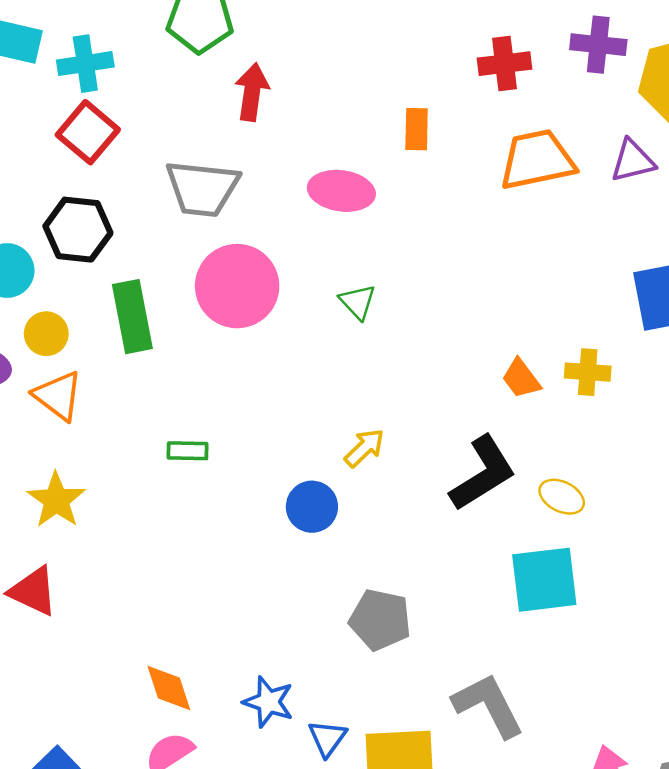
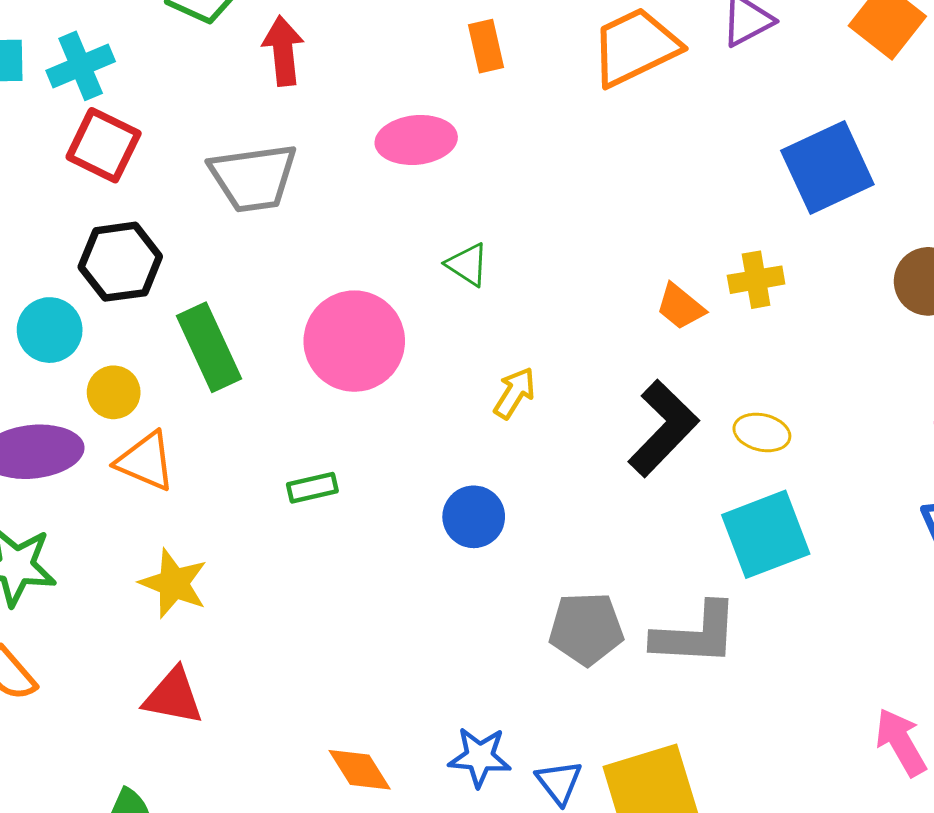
pink circle: (237, 286) -> (354, 341), moved
yellow arrow: (364, 448) -> (515, 393), moved
gray L-shape: (488, 705) -> (696, 634), moved, turned 134

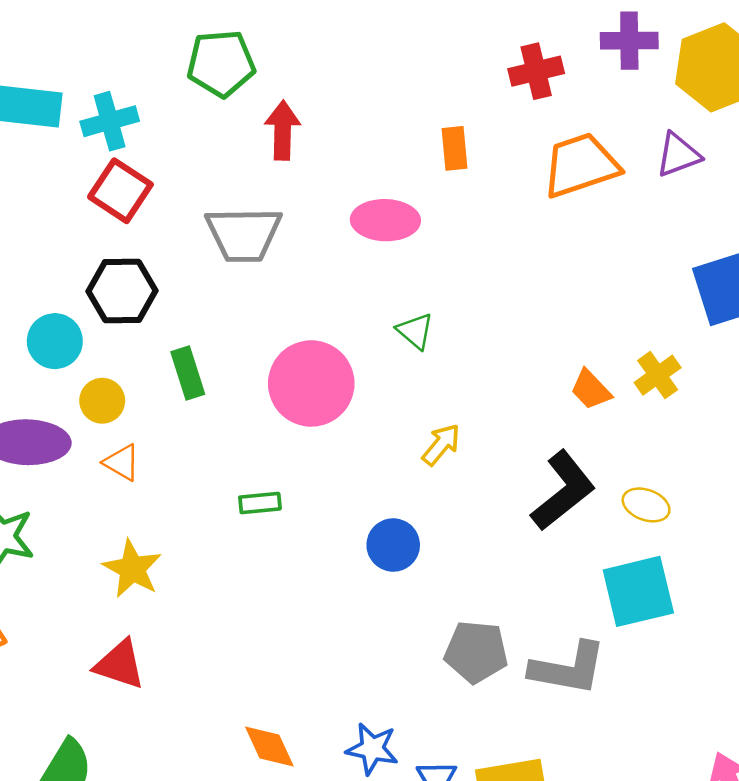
yellow cross: (756, 280) -> (658, 375), turned -33
green rectangle: (209, 347) -> (188, 373), size x0.7
orange triangle: (146, 461) -> (122, 462), size x0.7

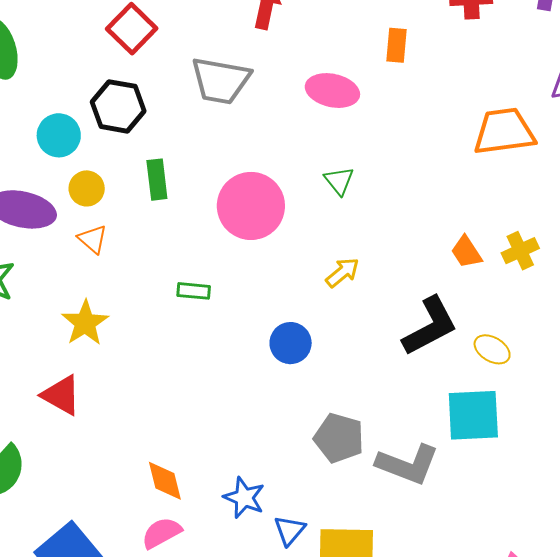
orange trapezoid: (581, 165) -> (504, 131), moved

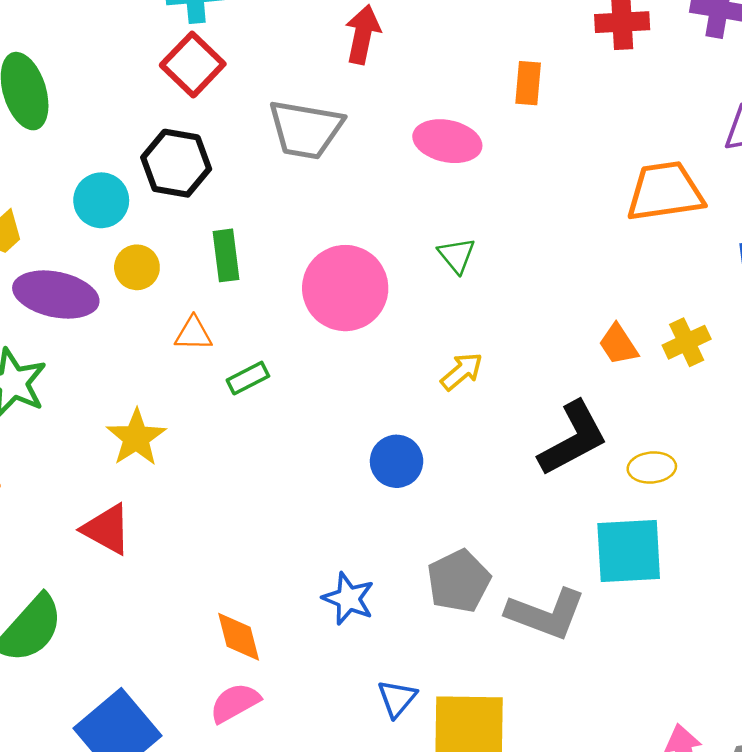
orange triangle: (93, 239) -> (193, 334), moved, turned -40
green rectangle: (194, 291) -> (248, 378), moved, turned -32
yellow ellipse: (492, 349) -> (652, 468), turned -36
gray pentagon: (339, 438) -> (459, 581), turned 30
blue star: (244, 498) -> (348, 599), moved

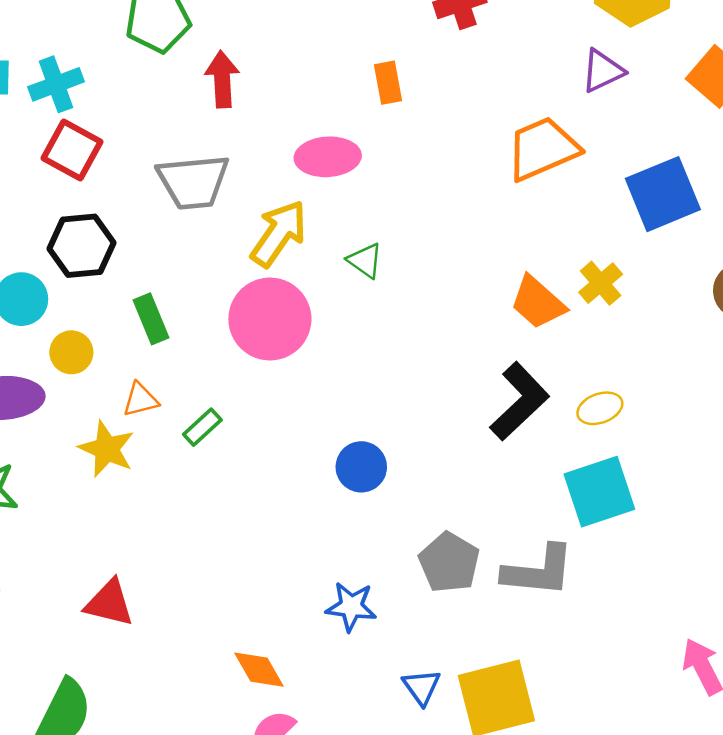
orange trapezoid: (618, 344) -> (538, 302), size x1.4
yellow arrow: (462, 371) -> (279, 233), moved, size x1.6
yellow star: (136, 438) -> (107, 449), moved

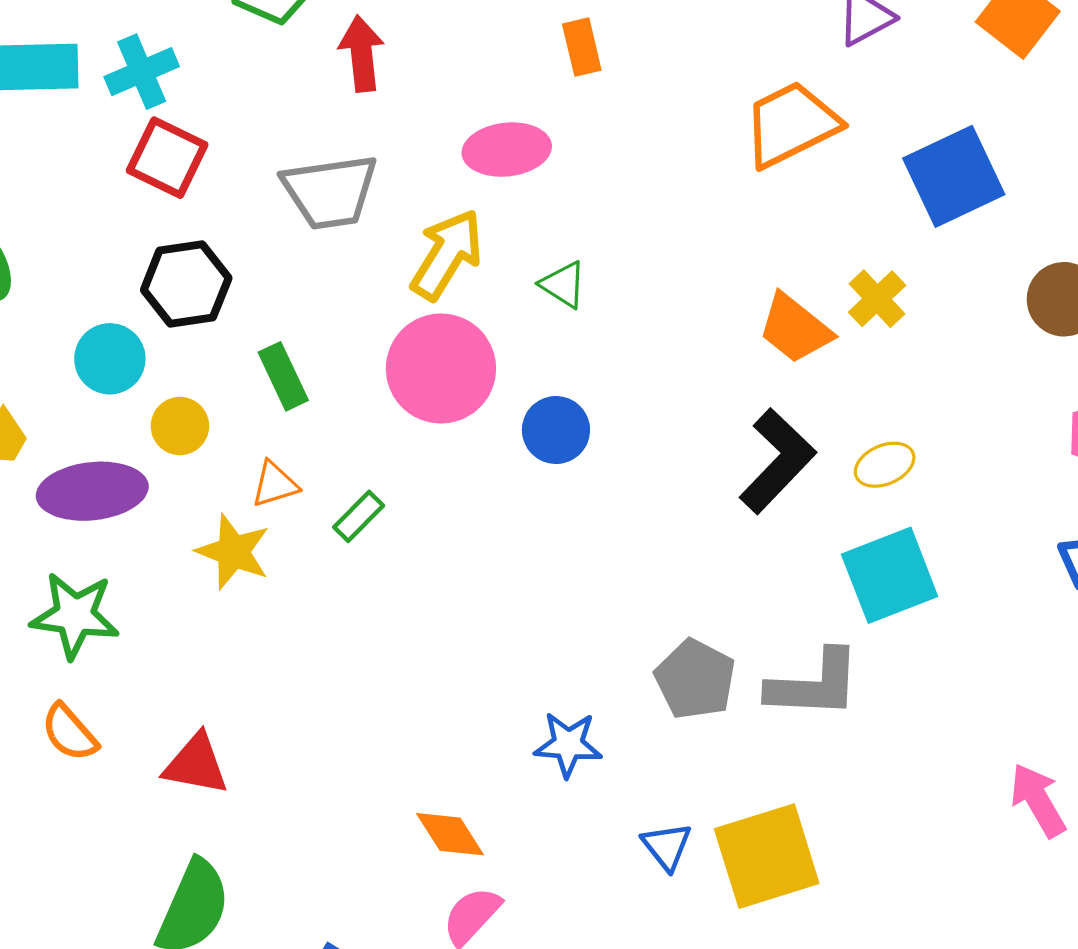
blue circle: (361, 467) -> (556, 430), moved
red triangle: (109, 603) -> (196, 764), moved

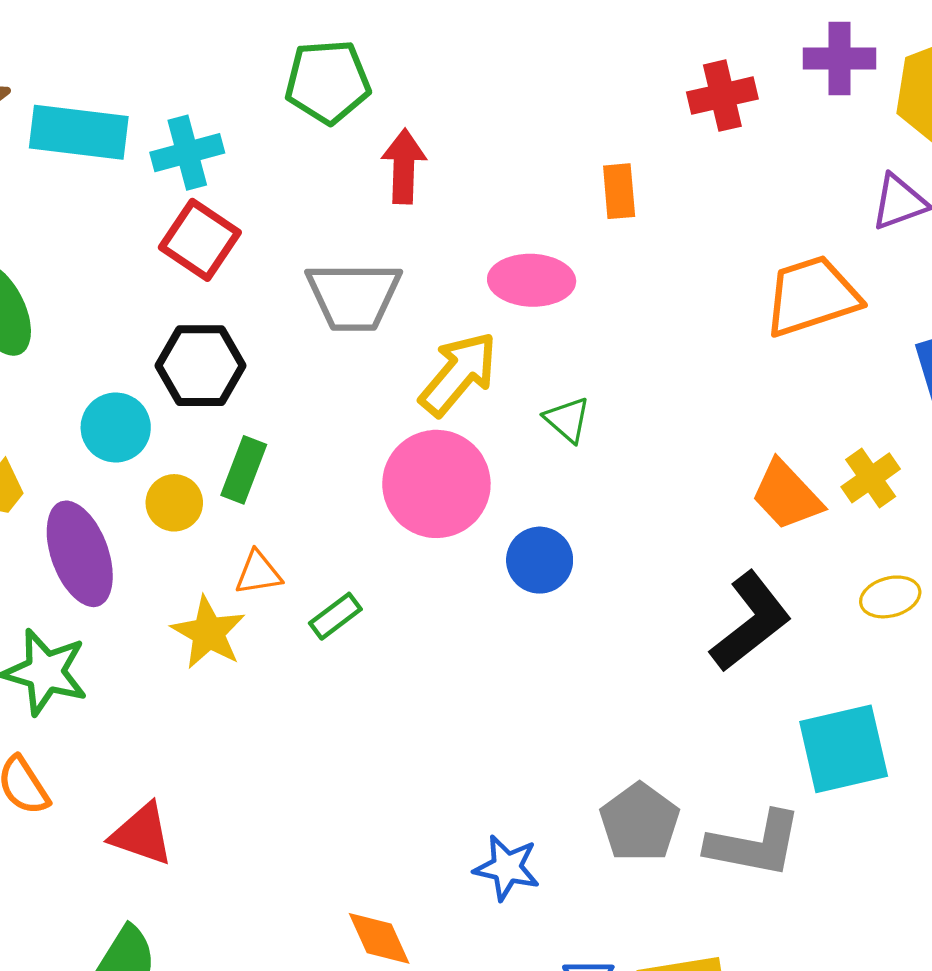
green rectangle: (283, 376) -> (244, 470), moved, turned 38
yellow ellipse: (885, 465) -> (890, 597), moved
purple ellipse: (92, 491) -> (80, 554), turned 68

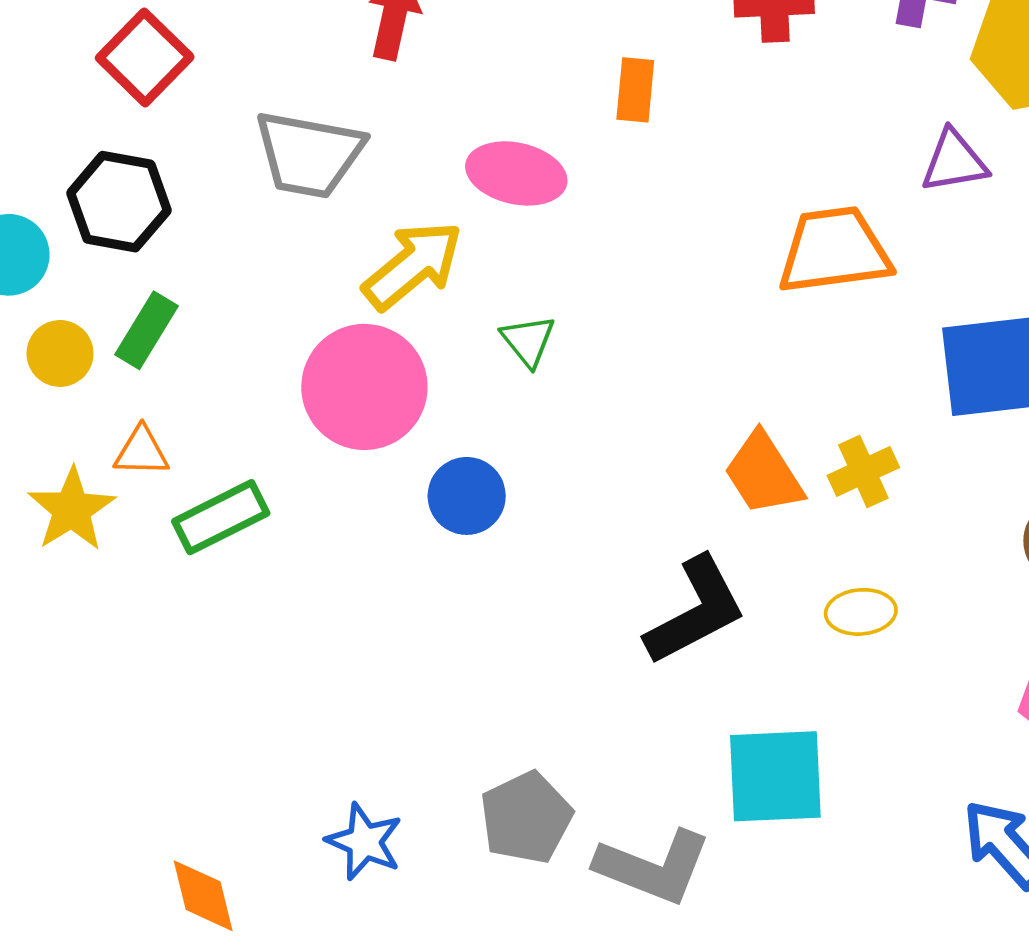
green rectangle: (335, 616) -> (221, 517), size x1.5

